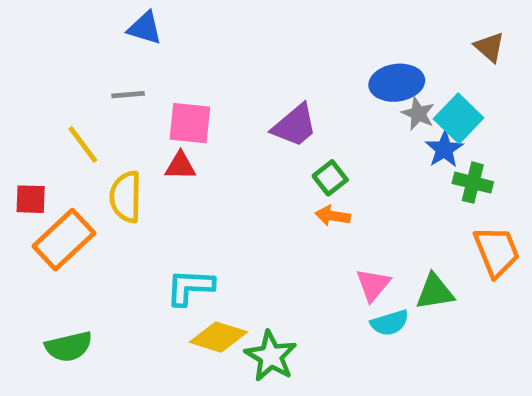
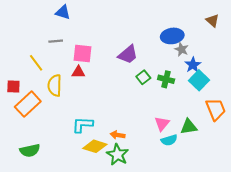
cyan square: (459, 118) -> (199, 80), moved
green cross: (473, 183) -> (166, 79), moved
orange arrow: (333, 216) -> (118, 135), moved

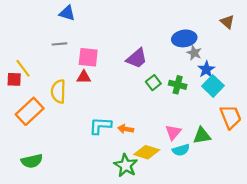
yellow line: (36, 63) -> (23, 68), moved
red square: (13, 87) -> (14, 79), moved
cyan L-shape: (82, 125) -> (100, 126), moved
orange arrow: (118, 135) -> (126, 129), moved
yellow diamond: (95, 146) -> (147, 152), moved

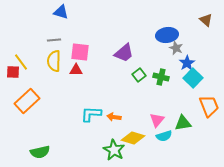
yellow semicircle: (58, 91) -> (54, 61), moved
green semicircle: (32, 161) -> (40, 152), moved

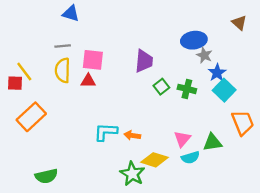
purple trapezoid: (124, 53) -> (144, 61), turned -45

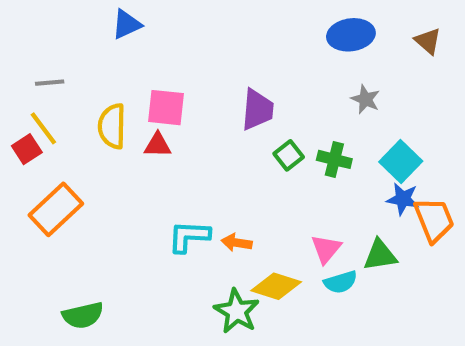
blue triangle: (71, 13) -> (127, 24), turned -42
blue ellipse: (194, 40) -> (351, 35), moved
gray line: (63, 46) -> (50, 83), moved
blue star: (217, 73) -> (403, 199), moved, turned -30
red square: (15, 83) -> (27, 149), turned -35

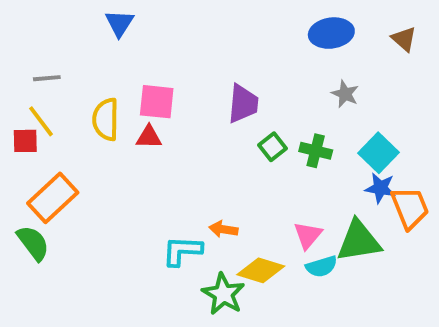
blue triangle: (127, 24) -> (119, 23), turned -32
red square: (27, 149) -> (25, 141), turned 32
cyan L-shape: (189, 236) -> (182, 251), moved
green triangle: (380, 255) -> (359, 241), size x1.4
green semicircle: (83, 315) -> (33, 243), moved, turned -114

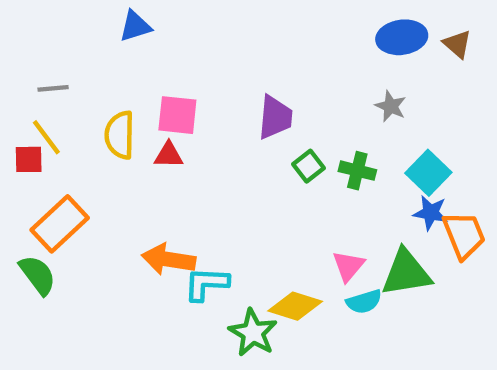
blue triangle: (119, 23) -> (135, 26), turned 40
blue ellipse: (331, 33) -> (402, 37), moved
orange arrow: (223, 229) -> (169, 259), moved, size x1.6

